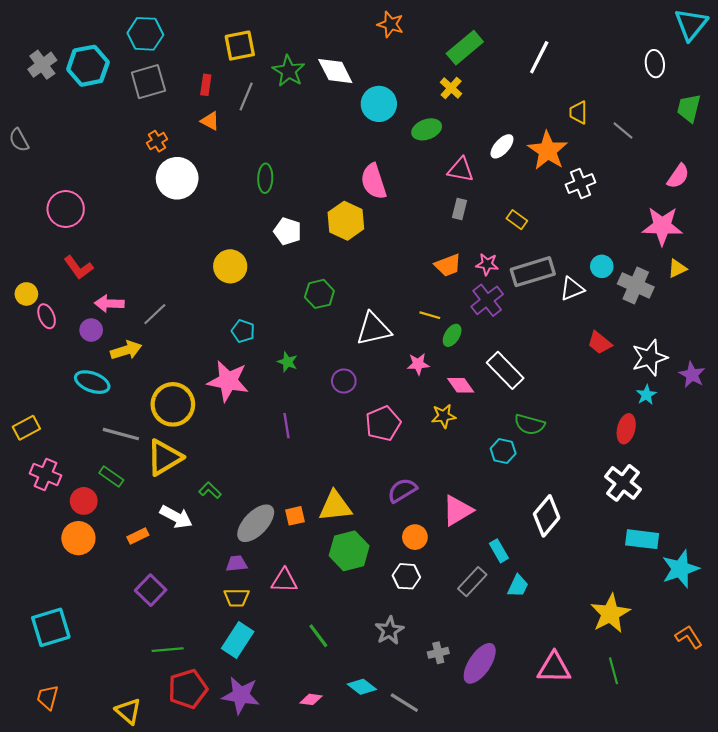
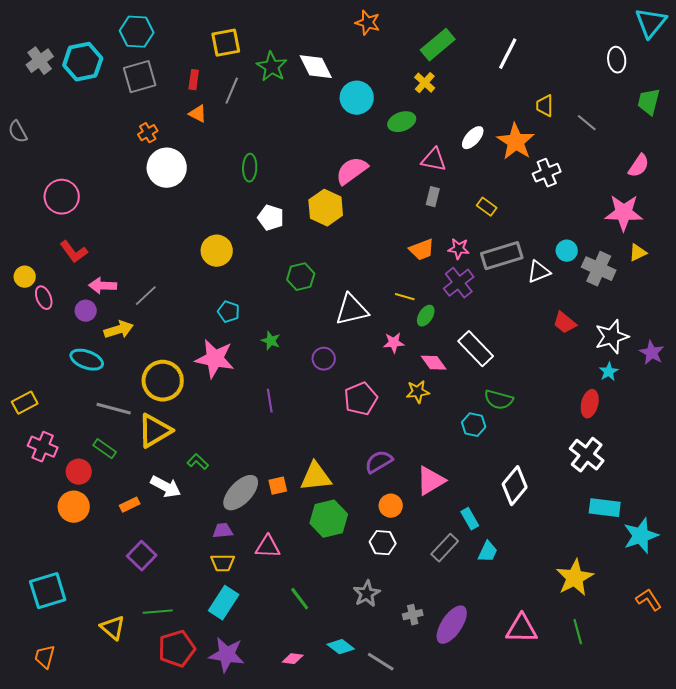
pink semicircle: (374, 181) -> (352, 171), turned 72
yellow triangle: (128, 711) -> (113, 628), moved

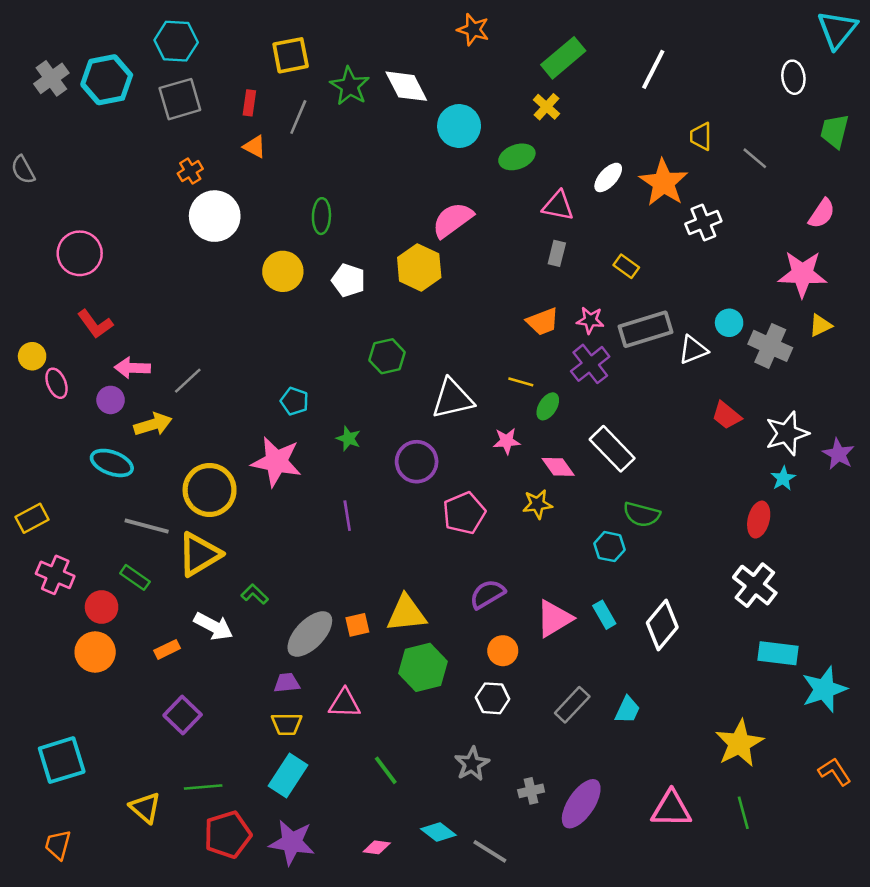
yellow circle: (217, 251) -> (283, 271), moved
purple circle: (324, 359) -> (417, 462), size x1.4
cyan rectangle: (470, 519) -> (604, 615), moved

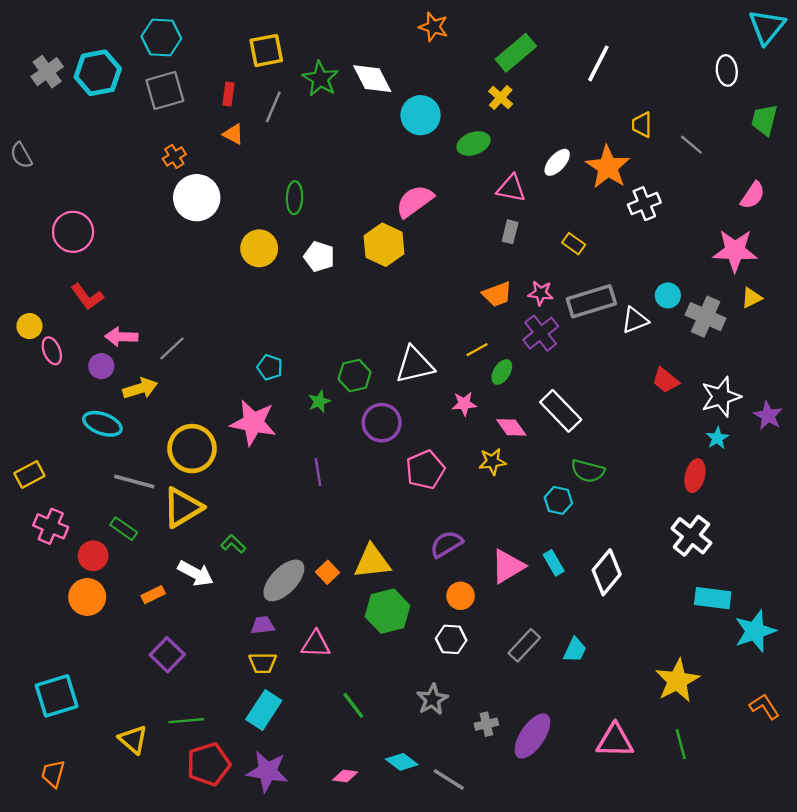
green hexagon: (387, 356) -> (355, 376), moved
yellow line: (521, 382) -> (477, 350), turned -45
green star: (348, 439) -> (319, 401), turned 30
orange square: (357, 625) -> (327, 572), turned -30

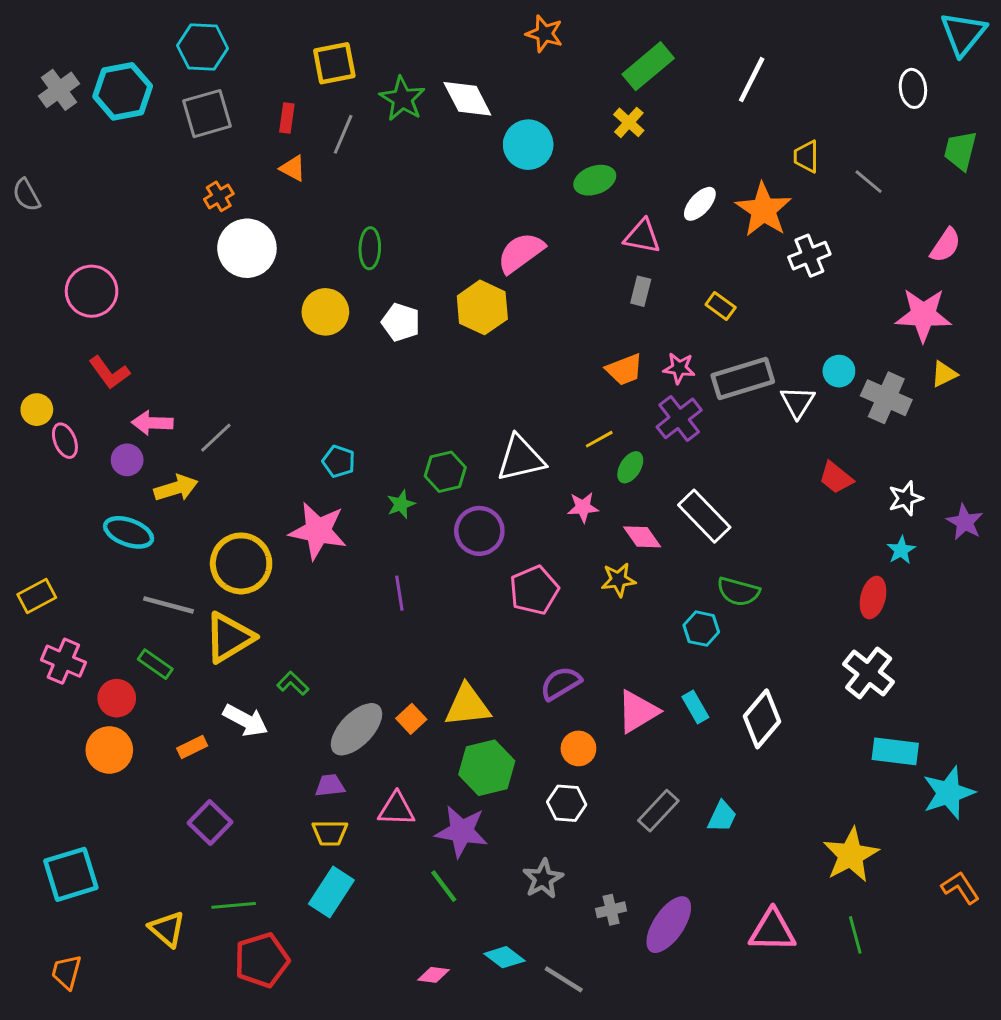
white triangle: (635, 320) -> (798, 402), turned -36
white star: (721, 397) -> (906, 498), size x0.7
purple star: (267, 771) -> (462, 831), moved

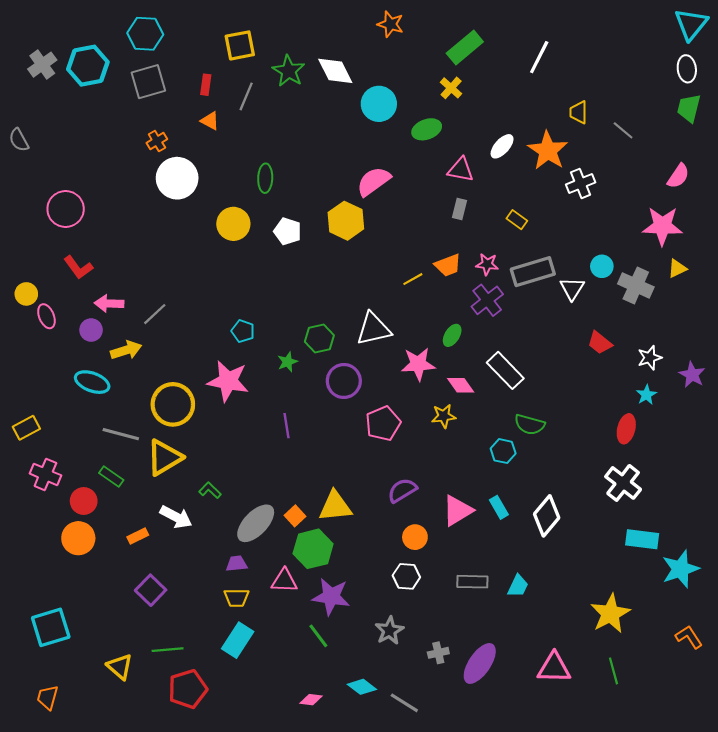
white ellipse: (913, 88) -> (687, 69), moved
yellow line: (599, 439) -> (413, 279), moved
pink star: (583, 507) -> (418, 364), size x1.5
green hexagon: (487, 768) -> (313, 549), moved
gray rectangle: (658, 811) -> (472, 582), turned 48

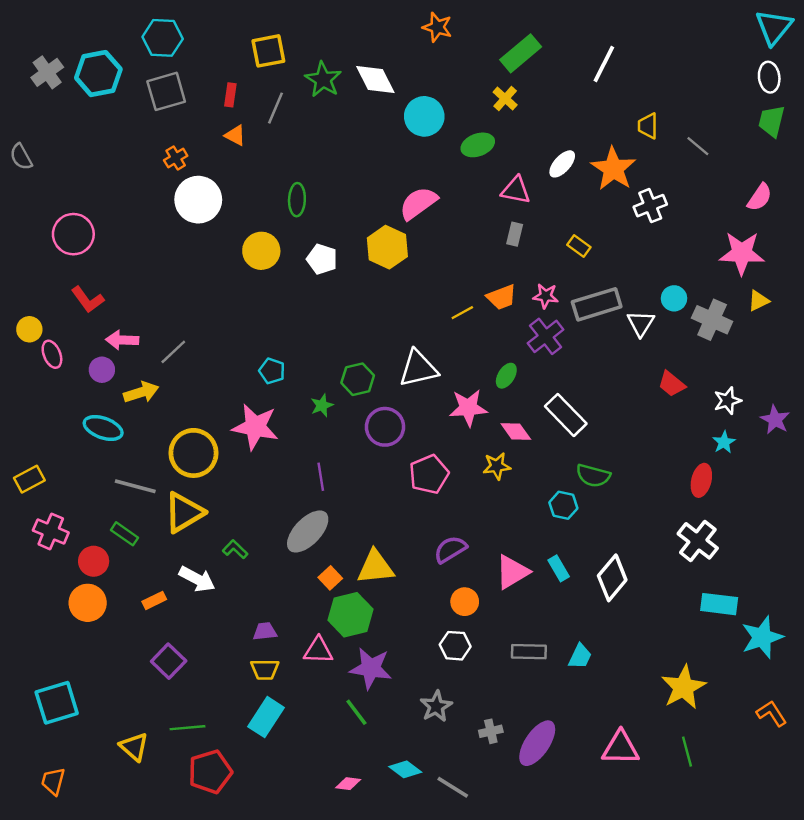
gray ellipse: (256, 523) -> (308, 531), moved

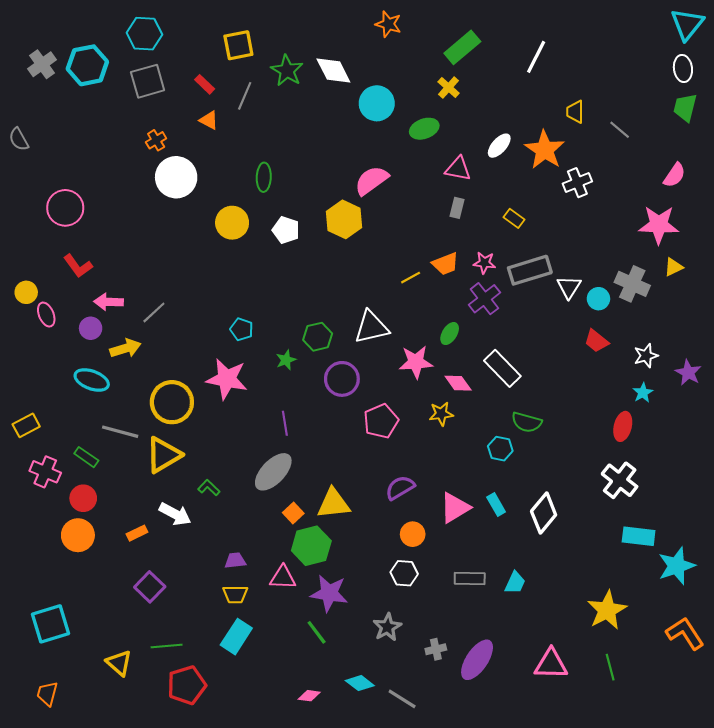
red rectangle: (230, 95) -> (205, 84), turned -54
cyan circle: (674, 298) -> (598, 299), moved
green rectangle: (125, 534) -> (86, 457), moved
orange L-shape: (772, 713) -> (685, 633), size x1.4

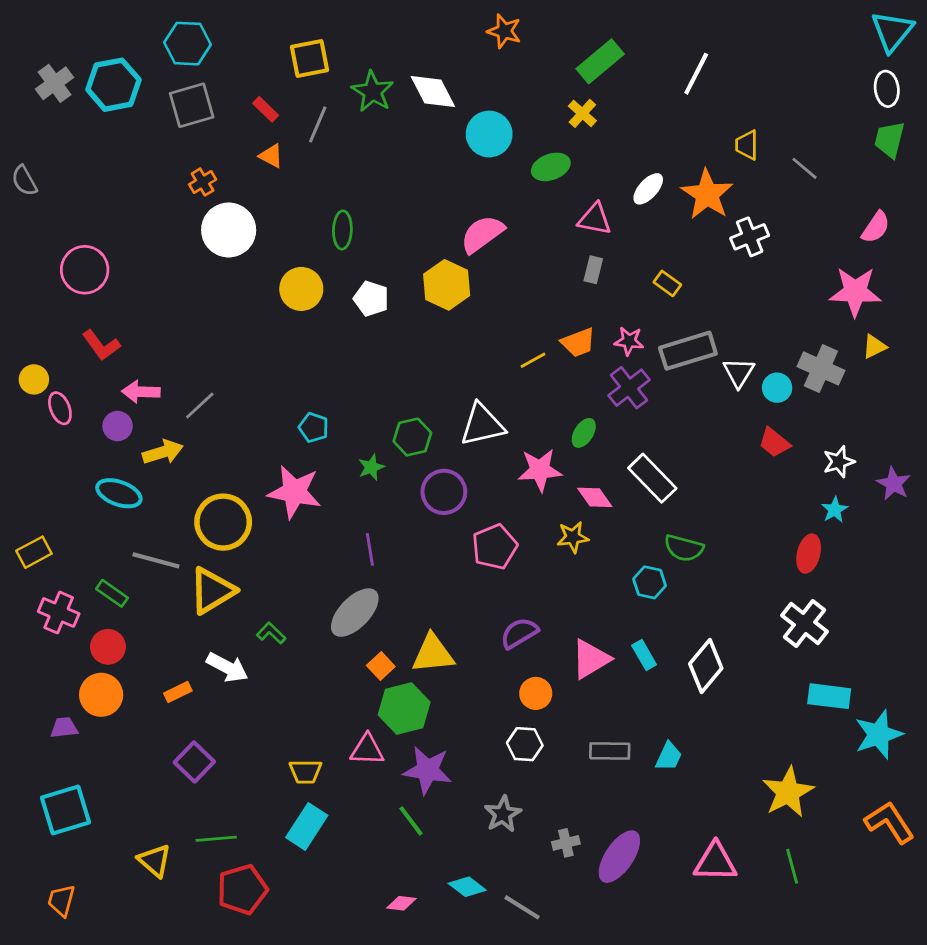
purple trapezoid: (235, 561) -> (64, 728), moved

